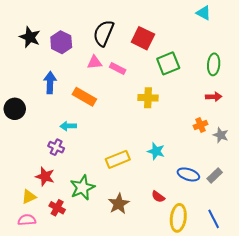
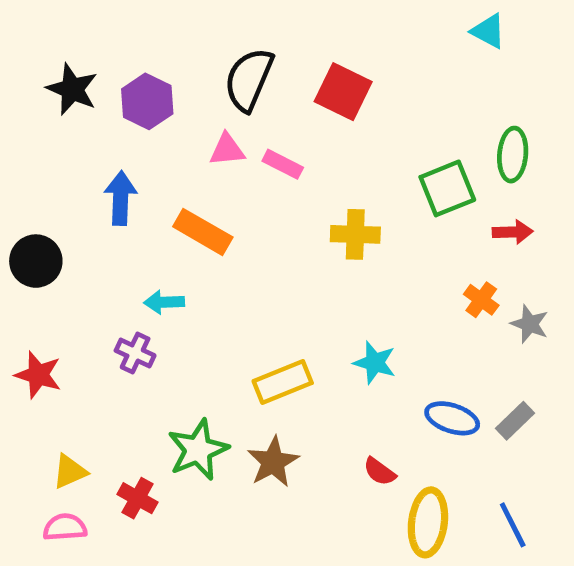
green square: (168, 63) -> (447, 188), moved
orange cross: (201, 125) -> (481, 300), turned -32
red star: (45, 176) -> (38, 375), moved
brown star: (119, 204) -> (273, 462), moved

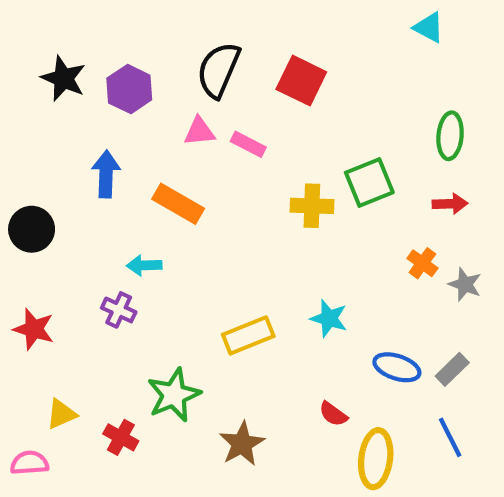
green square: (447, 188) -> (369, 182), moved
brown star: (273, 462) -> (242, 444), moved
blue line: (513, 525) -> (450, 437), moved
pink semicircle: (65, 527) -> (29, 463), moved

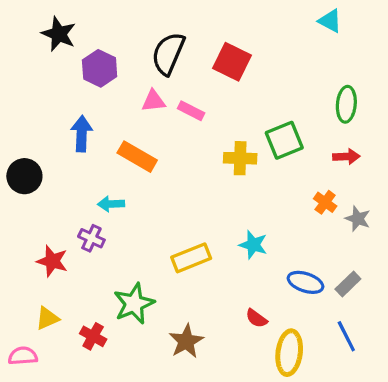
black star: (63, 78) -> (59, 34), moved
red star: (34, 329) -> (52, 261), moved

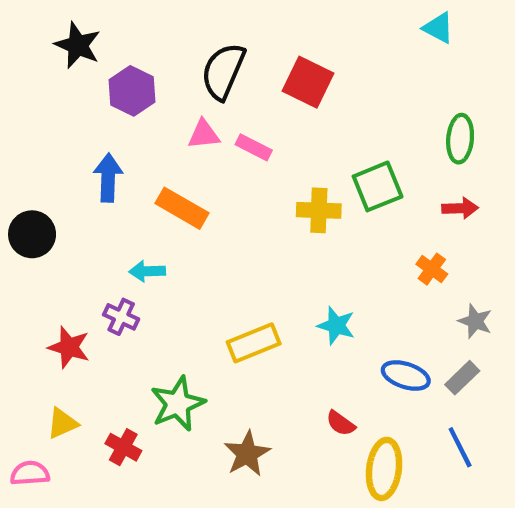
gray star: (358, 219) -> (475, 321), moved

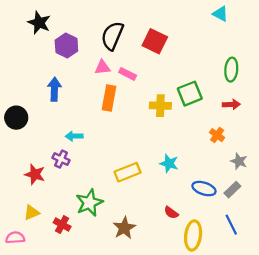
orange rectangle: (182, 208) -> (109, 98), moved, turned 70

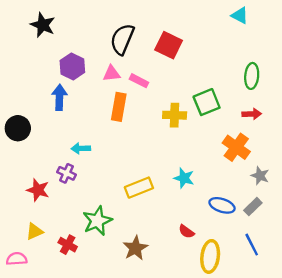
purple hexagon: (66, 46) -> (72, 66), moved
orange cross: (217, 135) -> (236, 147), size x1.6

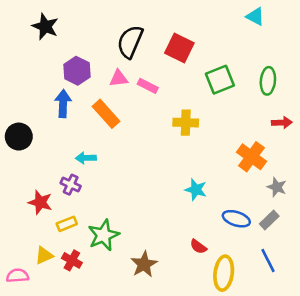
green square: (207, 102) -> (220, 80), moved
orange rectangle: (119, 107) -> (106, 114), moved, turned -52
red arrow: (252, 114) -> (282, 123), moved
yellow rectangle: (139, 188) -> (67, 224), moved, size x0.7
yellow triangle: (34, 232) -> (44, 255), moved

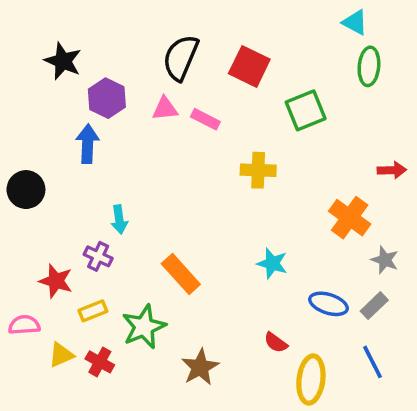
black star: (45, 26) -> (63, 61), moved
green ellipse: (268, 81) -> (369, 66), moved
orange rectangle: (106, 114) -> (181, 274), moved
cyan arrow: (86, 158) -> (119, 219), turned -96
pink semicircle: (17, 276) -> (24, 325), moved

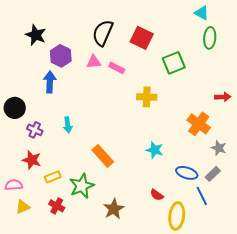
purple cross: (98, 256) -> (35, 130), moved
yellow triangle: (61, 355) -> (23, 207), moved
blue line: (372, 362) -> (202, 196), moved

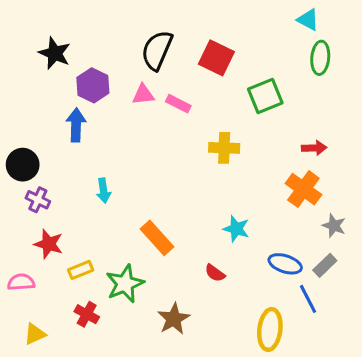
red arrow: (223, 97) -> (314, 148), moved
purple cross: (35, 130) -> (38, 200), moved
red semicircle: (157, 195) -> (215, 273), moved
yellow triangle: (23, 207) -> (35, 334), moved

